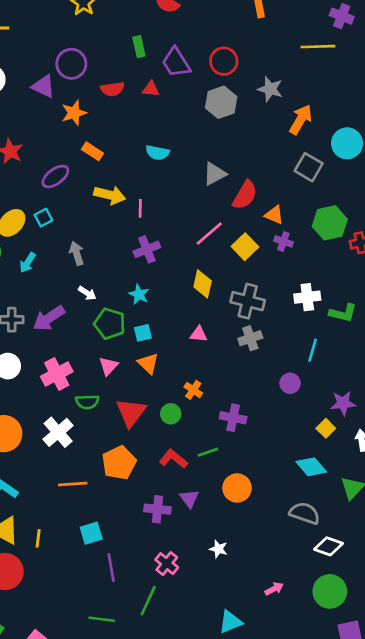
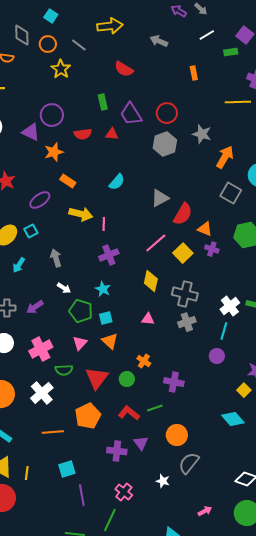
cyan semicircle: (157, 153) -> (117, 182), turned -60
white cross: (307, 297) -> (230, 306), moved, turned -30
purple arrow: (49, 318) -> (35, 307), size x0.7
cyan line: (313, 350) -> (224, 331), moved
gray semicircle: (305, 513) -> (189, 463), moved, turned -70

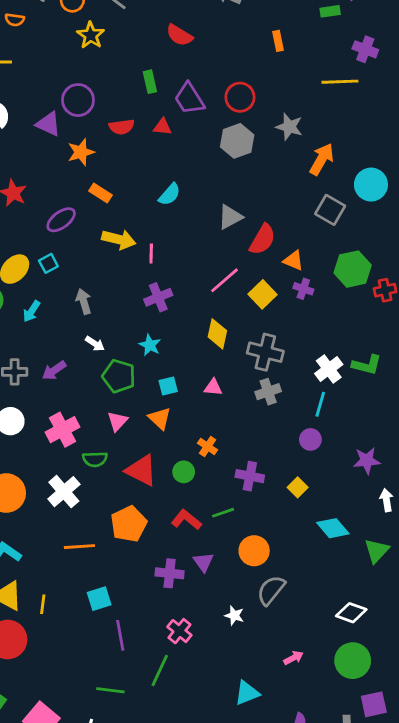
cyan square: (106, 318) -> (168, 386), moved
red triangle: (97, 378) -> (141, 470), turned -40
yellow square: (244, 390) -> (298, 487), moved

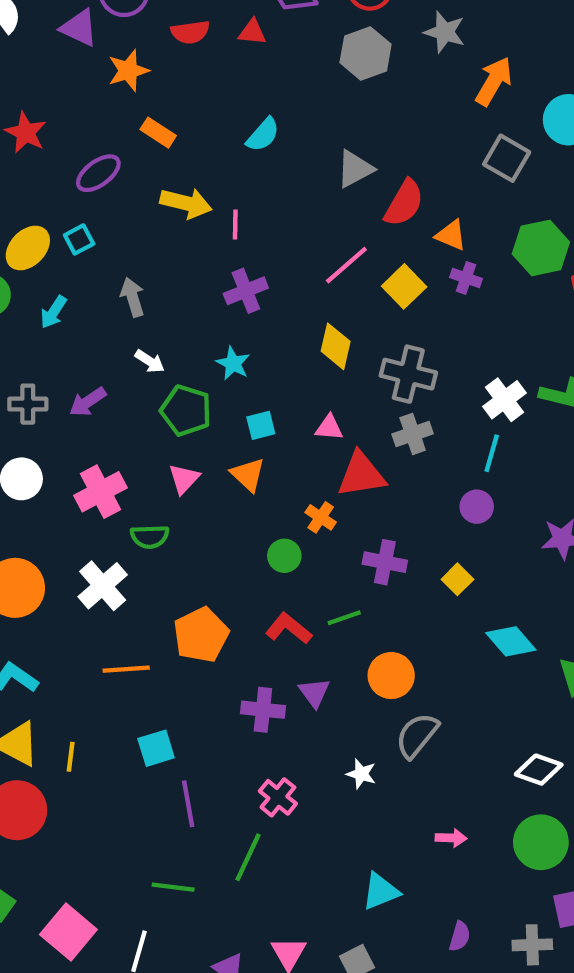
red triangle: (141, 470) -> (361, 475), moved, turned -36
pink arrow: (293, 658) -> (451, 838), turned 30

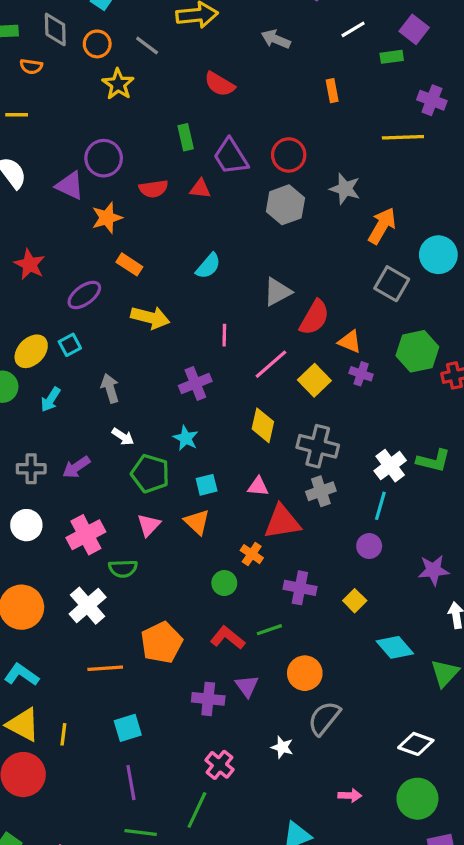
pink line: (235, 224) -> (224, 335), moved
purple line: (188, 804) -> (131, 783), moved

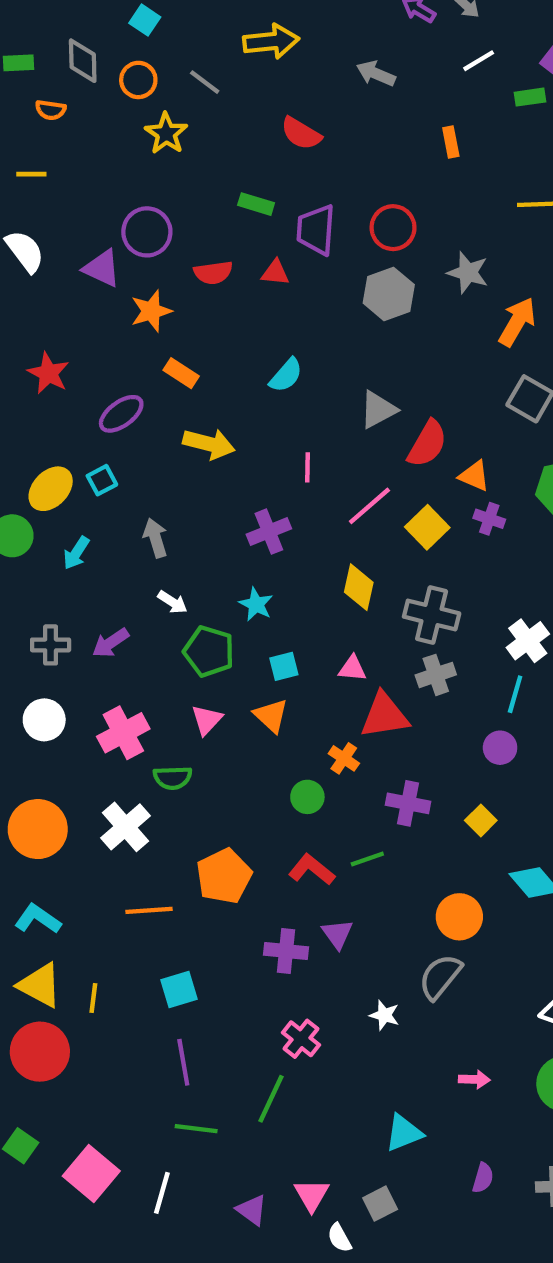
green rectangle: (186, 137) -> (256, 204), turned -60
purple trapezoid: (231, 157) -> (316, 230), turned 36
orange circle: (305, 673) -> (459, 917), moved

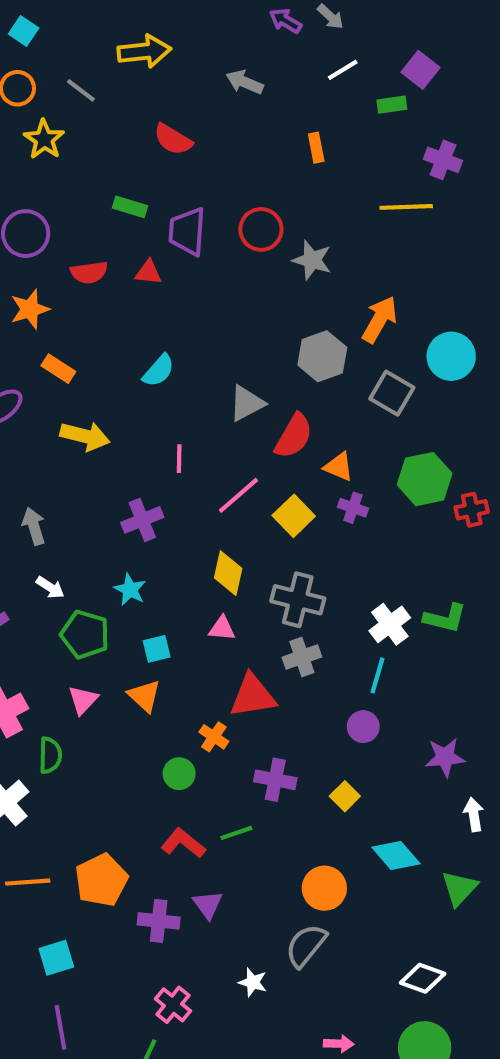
gray star: (468, 273) -> (312, 260), moved
gray hexagon: (389, 294) -> (322, 356), moved
pink triangle: (352, 669) -> (222, 628), moved
green semicircle: (173, 778) -> (50, 755), turned -87
orange pentagon: (224, 876) -> (101, 880), moved

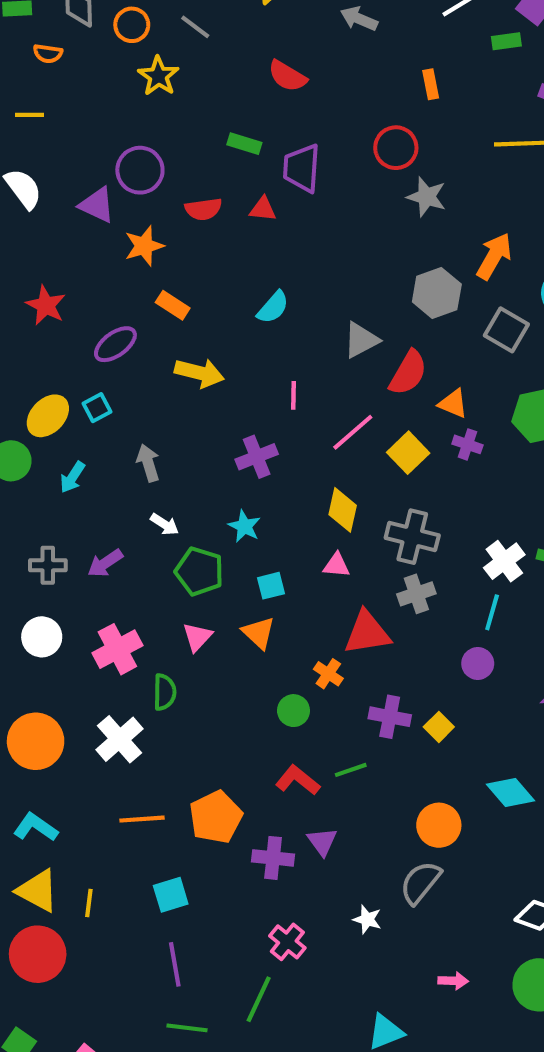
red circle: (261, 229) -> (396, 148), moved
yellow square: (345, 796) -> (439, 727), moved

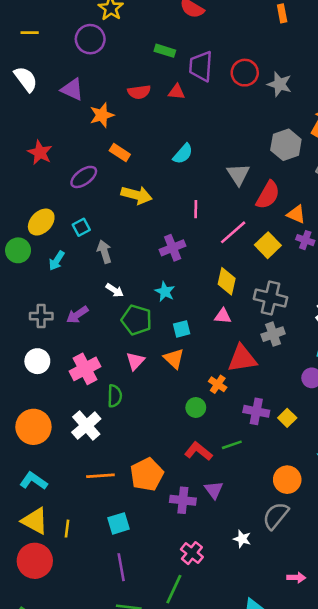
red circle: (396, 148) -> (245, 73), moved
purple circle: (140, 170) -> (90, 39), moved
gray triangle: (361, 340) -> (238, 174), turned -35
cyan square: (97, 408) -> (81, 227), moved

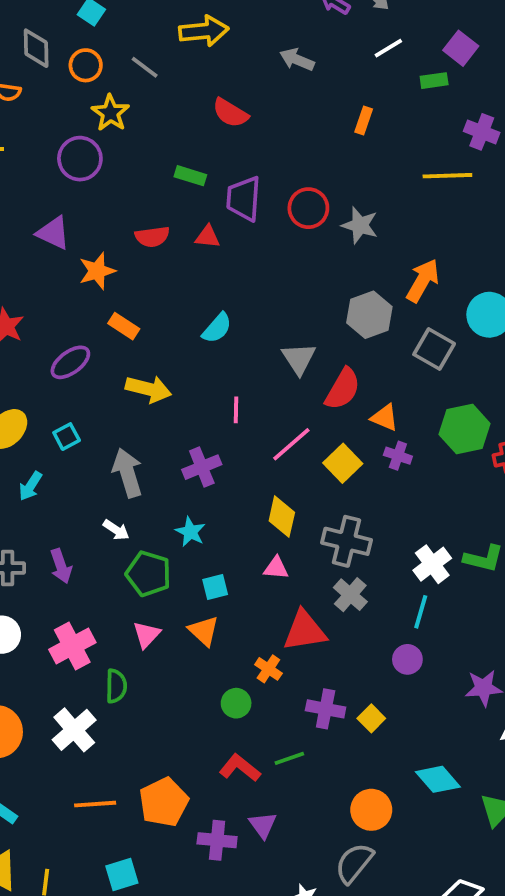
orange rectangle: (282, 13) -> (364, 121), turned 30
gray arrow: (104, 252) -> (128, 473), moved, size x1.4
purple arrow: (77, 315) -> (61, 566), turned -75
gray cross: (273, 334) -> (350, 595), turned -30

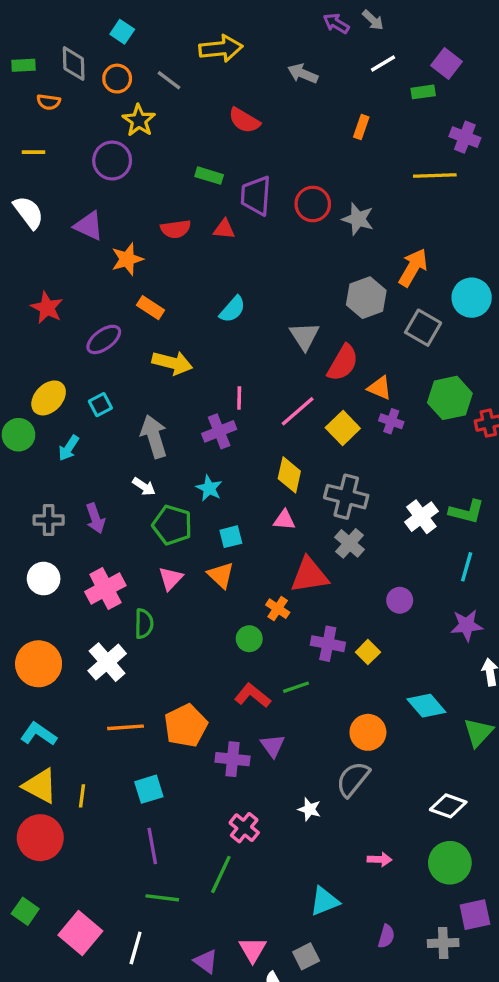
pink line: (236, 410) -> (239, 398), moved
cyan line: (421, 612) -> (467, 567), moved

